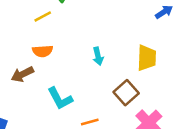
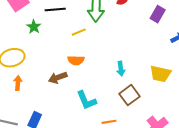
yellow trapezoid: (147, 58) -> (160, 74), turned 95
brown square: (126, 93) -> (130, 95), moved

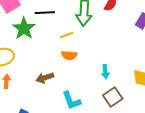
green star: (34, 27) -> (24, 28), size x1.6
orange semicircle: (76, 60) -> (69, 55), moved

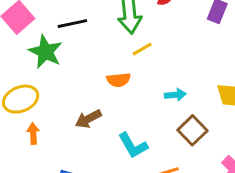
yellow line: (67, 35) -> (142, 49), moved
cyan arrow: (105, 72) -> (175, 95), turned -80

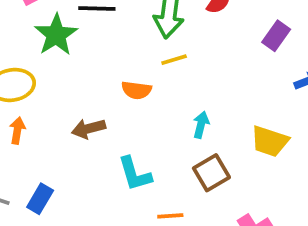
cyan arrow: (175, 95) -> (201, 125), turned -84

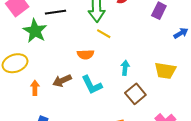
yellow line: (174, 60) -> (104, 34), turned 56
orange arrow: (17, 130) -> (35, 88), moved
cyan L-shape: (135, 174) -> (92, 85), moved

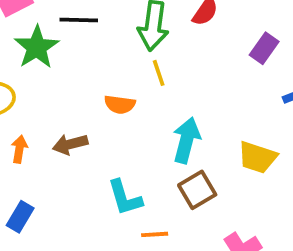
yellow line: (104, 34) -> (159, 73), turned 32
cyan arrow: (125, 68) -> (186, 140), size x1.6
cyan L-shape: (92, 85) -> (125, 198), moved

